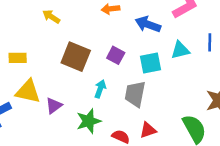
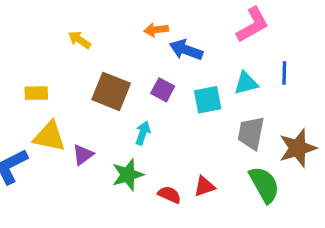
blue arrow: (148, 24) -> (186, 50), moved
gray trapezoid: (135, 94) -> (251, 133), moved

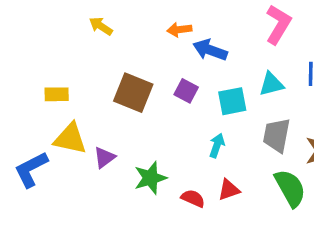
pink L-shape: (253, 25) -> (278, 24), turned -30
yellow arrow: (79, 40) -> (101, 26), moved
cyan arrow: (143, 133) -> (217, 145), moved

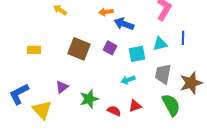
yellow triangle: (70, 139) -> (42, 110), moved, turned 35
cyan arrow: (217, 145) -> (128, 80), turned -128

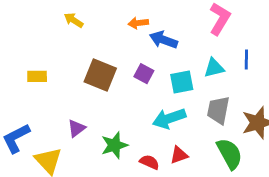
cyan arrow: (128, 80) -> (169, 119), size x1.6

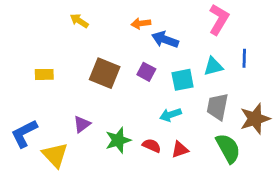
cyan arrow: (169, 119) -> (170, 115), size x0.7
red semicircle: (149, 162) -> (152, 146), moved

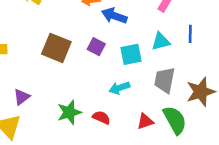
purple triangle: (82, 124) -> (22, 97), moved
red triangle: (180, 150) -> (145, 121), moved

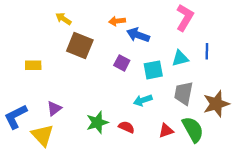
brown square: (56, 48) -> (80, 45), moved

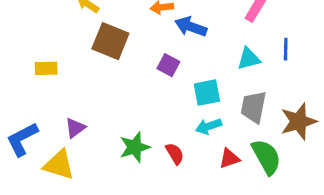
cyan square: (153, 70) -> (207, 93), moved
cyan arrow: (143, 100) -> (209, 126), moved
red semicircle: (126, 127) -> (175, 154), turned 35
yellow triangle: (42, 135) -> (59, 165), turned -30

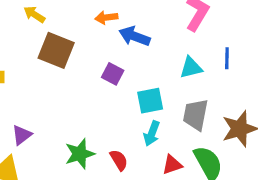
cyan arrow: (209, 126) -> (152, 133), turned -50

